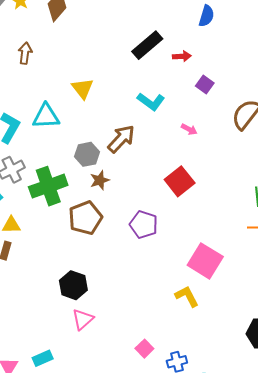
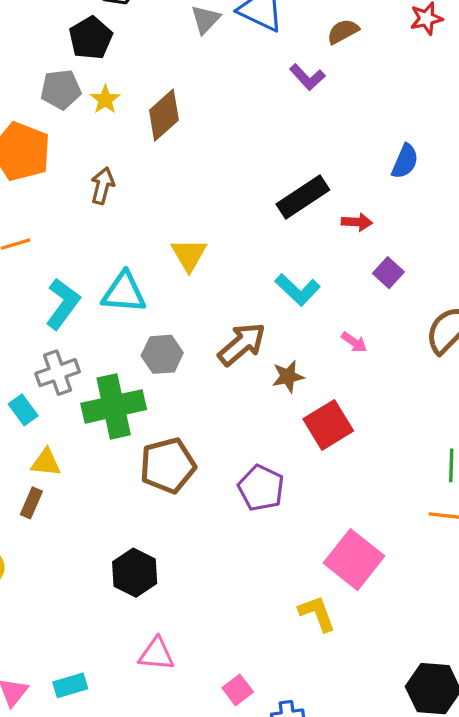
gray hexagon: (87, 154) -> (162, 354), moved
brown star: (100, 180) -> (288, 376), moved
pink triangle: (83, 319) -> (156, 654), moved, turned 40

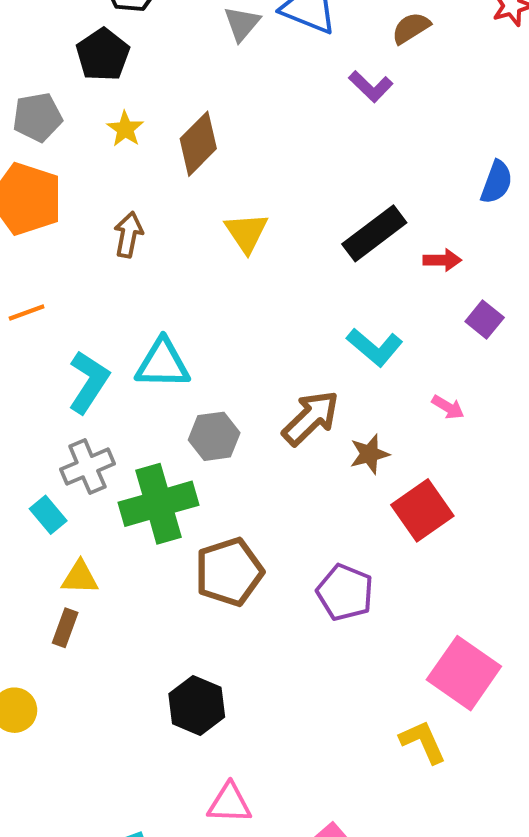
gray pentagon: (61, 90) -> (37, 117), moved
yellow triangle: (189, 255) -> (246, 233), moved

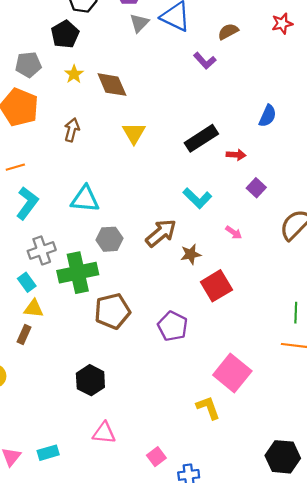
brown diamond: (198, 144) -> (112, 85), turned -72
cyan L-shape: (89, 382) -> (27, 203), moved
cyan rectangle: (48, 515) -> (27, 282), moved

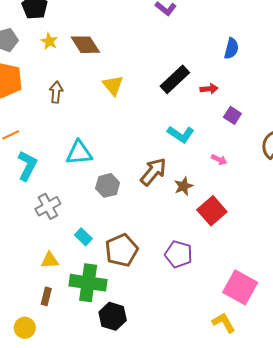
green cross: (78, 273) -> (88, 283), moved, turned 30
cyan rectangle: (27, 282) -> (83, 237), moved
brown rectangle: (24, 335) -> (46, 296), moved

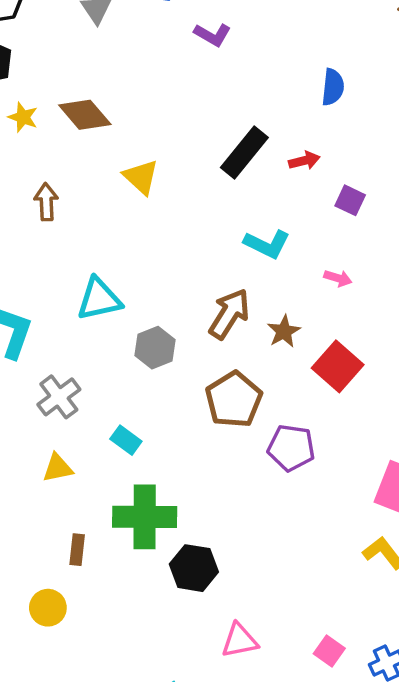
brown pentagon: (122, 250) -> (234, 400), moved
yellow triangle: (50, 260) -> (58, 468), moved

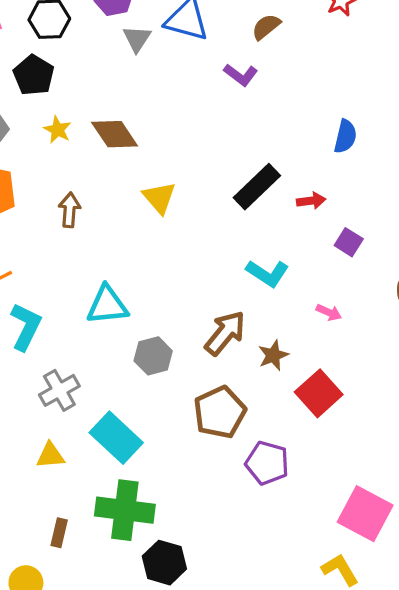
cyan rectangle: (126, 440) -> (116, 438), size x1.8

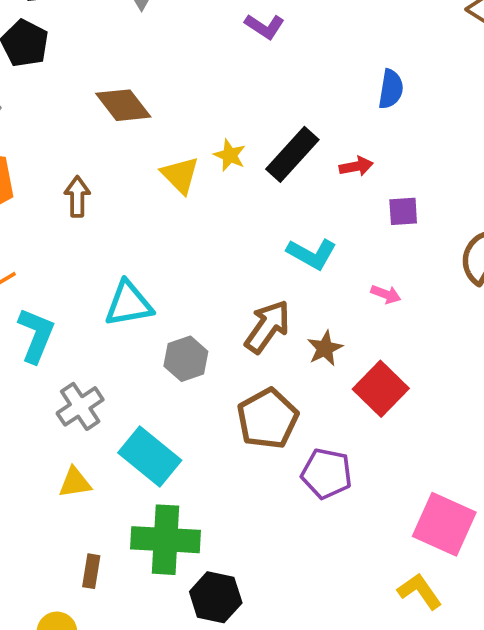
yellow star: (58, 130) -> (230, 155), moved
purple square: (349, 242) -> (403, 211), turned -32

